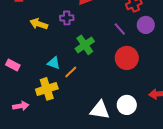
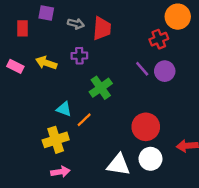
purple circle: (146, 25) -> (165, 71), moved
red circle: (127, 58) -> (146, 127), moved
pink rectangle: (13, 65) -> (15, 66), moved
pink arrow: (21, 106) -> (60, 172), moved

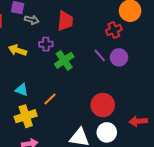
gray arrow: (76, 24) -> (32, 20), moved
green cross: (101, 88) -> (64, 60), moved
cyan triangle: (64, 109) -> (22, 90), moved

